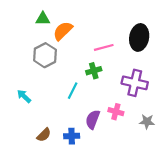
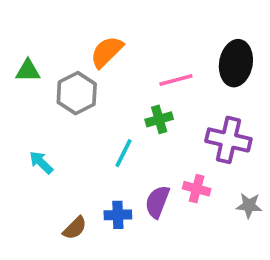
green triangle: (43, 19) -> (28, 71), moved
blue cross: (72, 136) -> (118, 215), moved

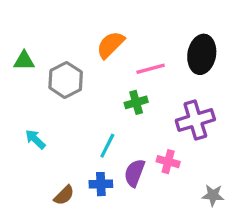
orange semicircle: (107, 52) -> (110, 45), moved
purple cross: (228, 140) -> (195, 120), turned -30
cyan line: (124, 153) -> (107, 146), moved
gray star: (249, 206) -> (213, 195), moved

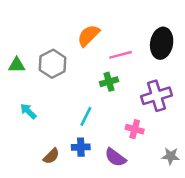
green triangle: (24, 61) -> (17, 65), moved
purple semicircle: (135, 173) -> (115, 157), moved, turned -75

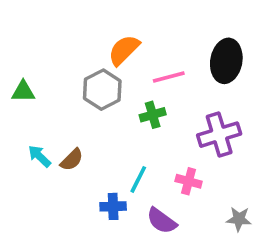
gray hexagon: (53, 64) -> (102, 90), moved
cyan line: (86, 116) -> (138, 179), moved
brown semicircle: (51, 156) -> (72, 160), moved

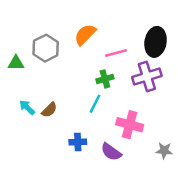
gray hexagon: (102, 90) -> (46, 48), moved
purple cross: (219, 135) -> (147, 77), moved
cyan line: (138, 179) -> (95, 104), moved
pink cross: (189, 181) -> (130, 125), size x1.5

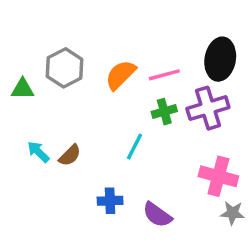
orange semicircle: (85, 35) -> (121, 75), moved
green cross: (105, 79) -> (164, 112), moved
pink cross: (130, 125) -> (218, 176), moved

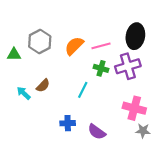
green cross: (164, 112) -> (101, 68), turned 32
brown semicircle: (70, 155) -> (43, 86), moved

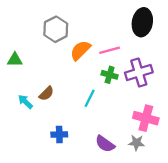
black ellipse: (135, 36) -> (142, 22), moved
gray hexagon: (40, 42) -> (56, 29), moved
blue cross: (68, 123) -> (59, 134), moved
gray star: (143, 131) -> (136, 143), moved

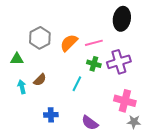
gray hexagon: (56, 29) -> (40, 38), moved
green triangle: (15, 60) -> (17, 59), moved
cyan arrow: (25, 102) -> (22, 87), turned 32
gray star: (136, 143) -> (134, 122), moved

